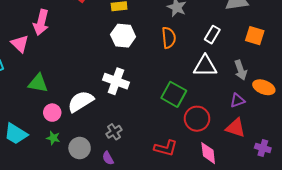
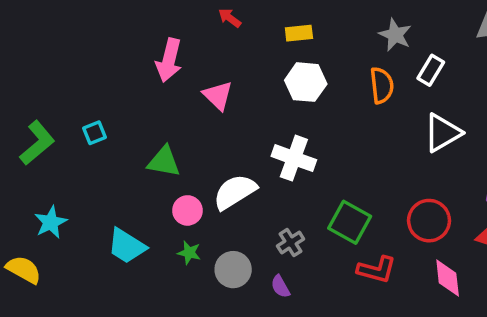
white rectangle: (212, 35) -> (431, 70), moved
pink triangle: (20, 44) -> (218, 96), moved
white triangle: (205, 66) -> (443, 133), turned -30
green square: (174, 94) -> (350, 222), moved

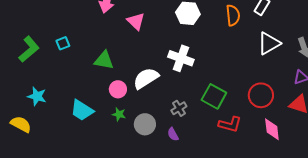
cyan star: (51, 222) -> (37, 96), turned -30

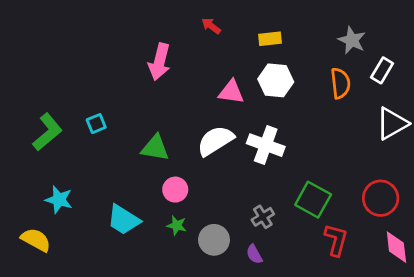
pink triangle: (136, 21) -> (231, 92), moved, turned -36
white semicircle: (146, 78) -> (215, 141), moved
red L-shape: (230, 124) -> (336, 240), turned -90

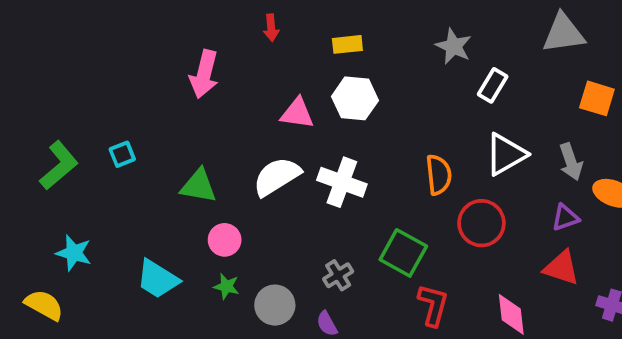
red arrow: (211, 26) -> (271, 28), turned -132
orange semicircle: (340, 83) -> (439, 175), moved
red circle: (381, 198) -> (481, 223), moved

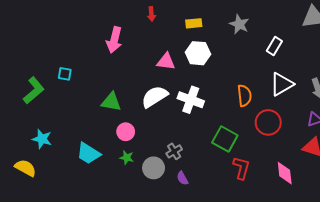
gray star: (454, 46) -> (239, 24), moved
cyan square: (122, 154) -> (65, 74), moved, turned 32
gray cross: (338, 275) -> (174, 151), moved

